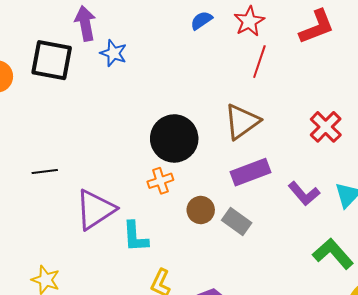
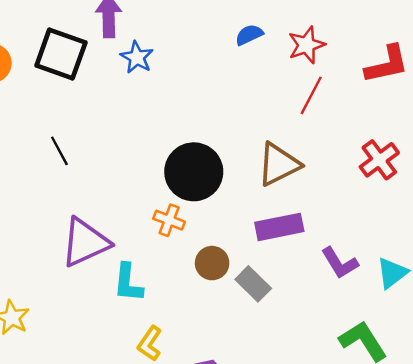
red cross: (326, 127) -> (379, 160), moved
black line: (45, 171) -> (59, 151), moved, turned 60
orange cross: (160, 181) -> (169, 220), turned 30

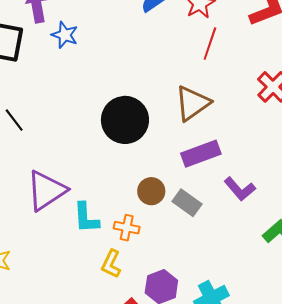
orange cross: (169, 220) -> (127, 228), moved
purple L-shape: (340, 263) -> (240, 189), moved

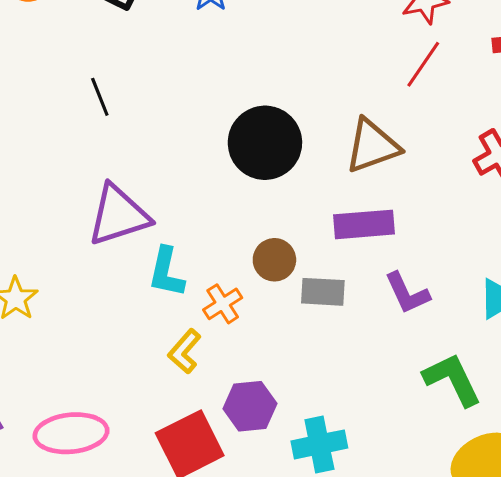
gray rectangle: (187, 203) -> (323, 292), turned -48
orange cross: (127, 228) -> (223, 304), turned 30

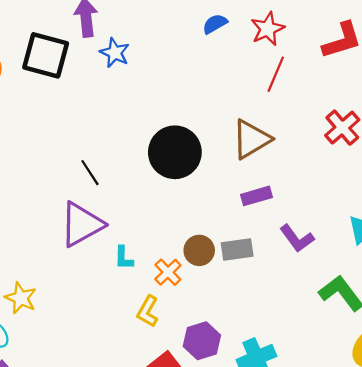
black line: (100, 97) -> (90, 173), moved
purple rectangle: (364, 224) -> (257, 196), size x0.7
brown circle: (274, 260) -> (199, 250), moved
cyan L-shape: (166, 272) -> (124, 258), size x0.7

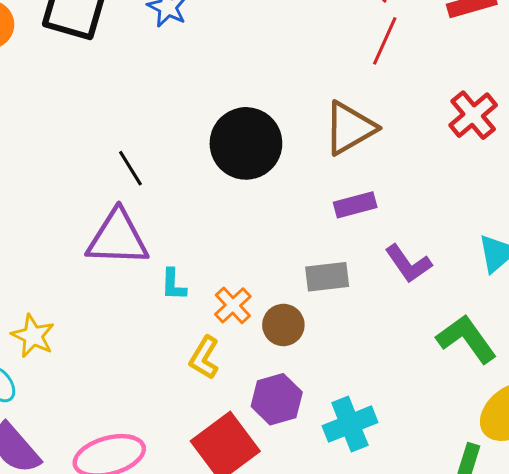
purple triangle: (82, 224) -> (118, 238), turned 30
brown circle: (199, 250) -> (283, 325), moved

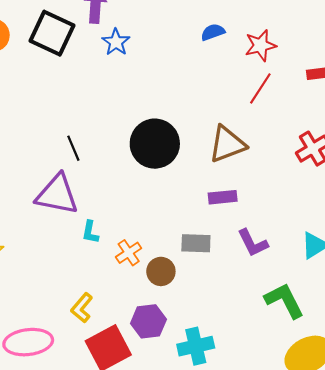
yellow L-shape: (204, 358) -> (82, 308), moved

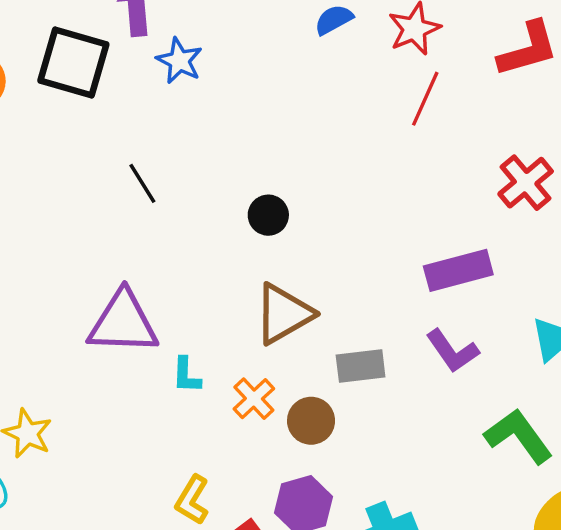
black circle: (155, 144) -> (268, 215), size x0.5
brown triangle: (227, 144) -> (284, 314), moved
black line: (73, 148) -> (142, 183), moved
purple rectangle: (223, 197) -> (458, 270), moved, size x1.4

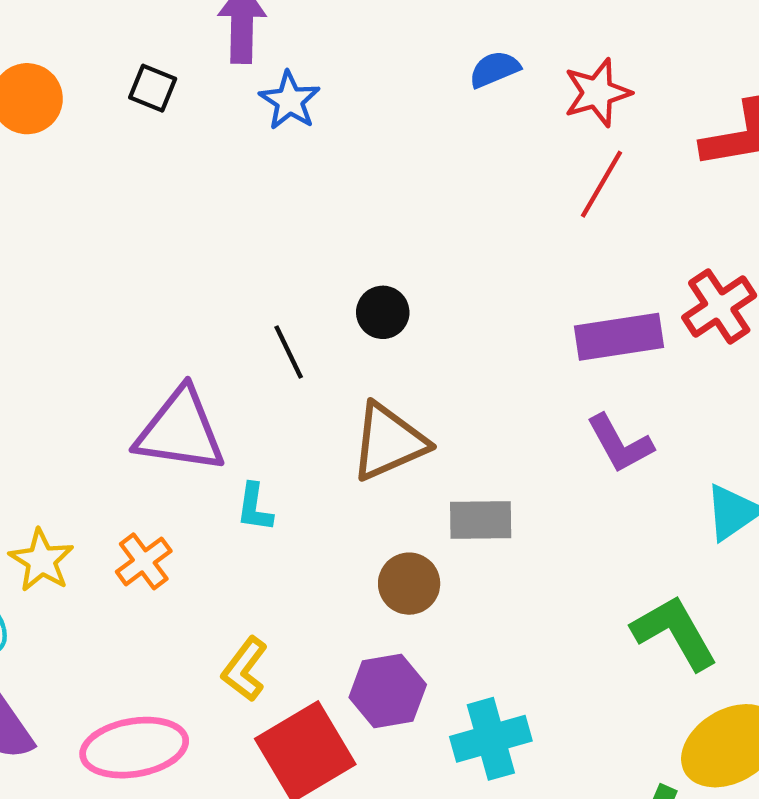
black square: (73, 62) -> (153, 88), size x0.5
black line: (142, 183) -> (289, 352), moved
purple rectangle: (458, 270) -> (619, 337), moved
purple L-shape: (452, 351) -> (620, 444), moved
orange cross: (254, 399) -> (144, 561), moved

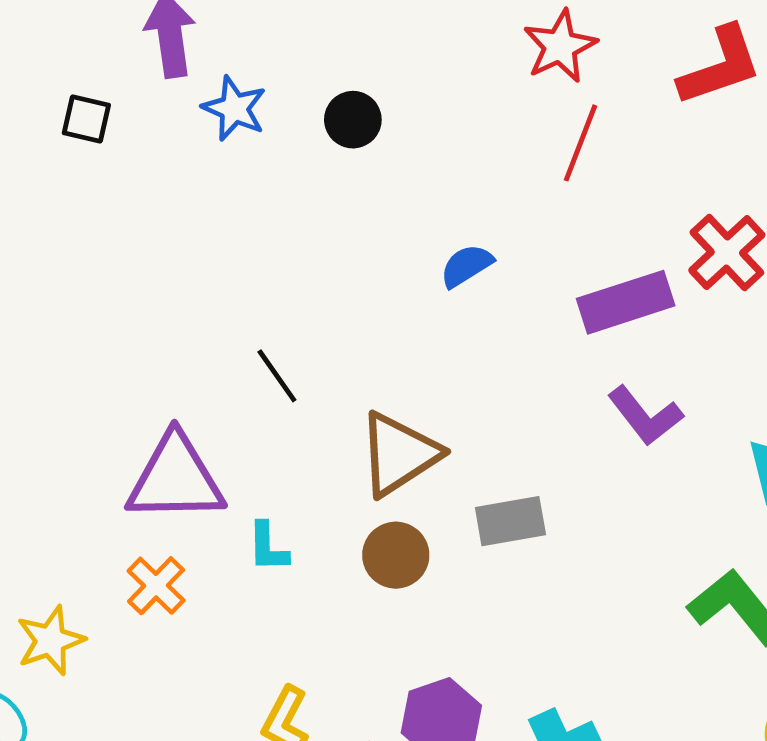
blue semicircle: (494, 69) -> (466, 266), moved
black circle: (383, 312) -> (353, 120), moved
yellow star: (41, 560) -> (50, 641), turned 30
orange cross: (144, 561) -> (156, 586), moved
brown circle: (409, 584) -> (396, 555), moved

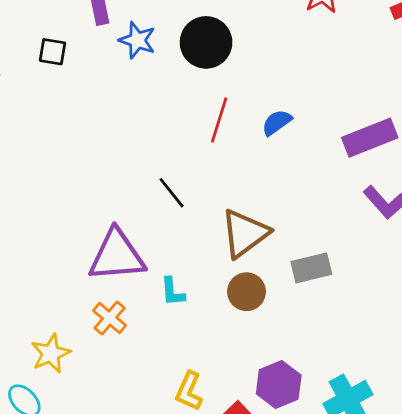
black circle: (353, 120) -> (206, 42), size x1.6
red line: (581, 143) -> (219, 120), moved

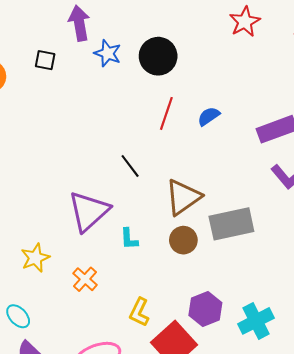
purple triangle: (117, 255) -> (89, 211), turned -39
gray rectangle: (311, 268) -> (231, 224), size x1.5
orange cross: (110, 318) -> (85, 279), moved
yellow star: (51, 353) -> (35, 258), moved

